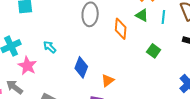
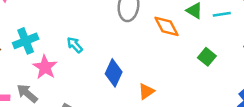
cyan line: (163, 17) -> (222, 14), turned 72
orange diamond: (121, 29) -> (167, 26), turned -35

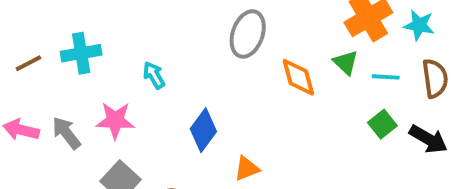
green square: (207, 57) -> (382, 124), moved
pink star: (45, 67) -> (115, 120), moved, turned 30

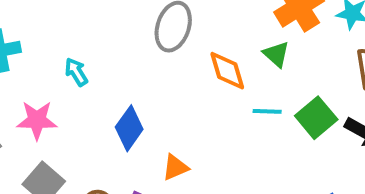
cyan line: (386, 77) -> (267, 111), moved
green square: (382, 124) -> (316, 118), size x1.4

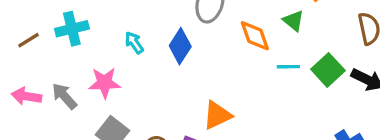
blue diamond: (129, 128) -> (180, 46), moved
orange triangle: (175, 167) -> (217, 115), size x1.4

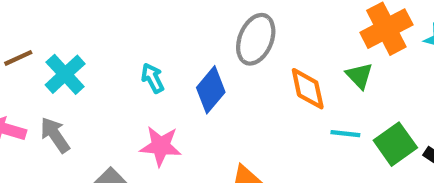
cyan cross: (72, 29) -> (65, 74), moved, turned -36
pink star: (105, 83) -> (161, 146), moved

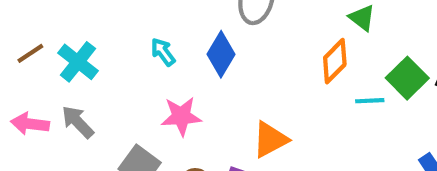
orange diamond: (308, 89) -> (335, 61), moved, turned 66
cyan line: (345, 134) -> (370, 101), moved

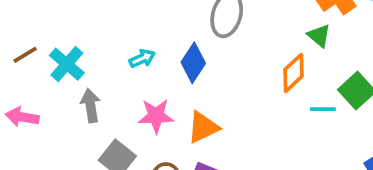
cyan arrow: (163, 52) -> (142, 58), turned 100
gray arrow: (78, 122) -> (90, 106), moved, turned 32
orange triangle: (270, 139) -> (203, 127), moved

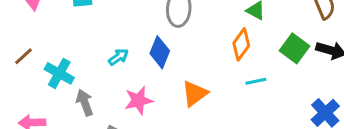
brown line: (25, 55) -> (24, 56), moved
cyan line: (323, 109) -> (256, 81), moved
orange triangle: (203, 127) -> (195, 94), moved

